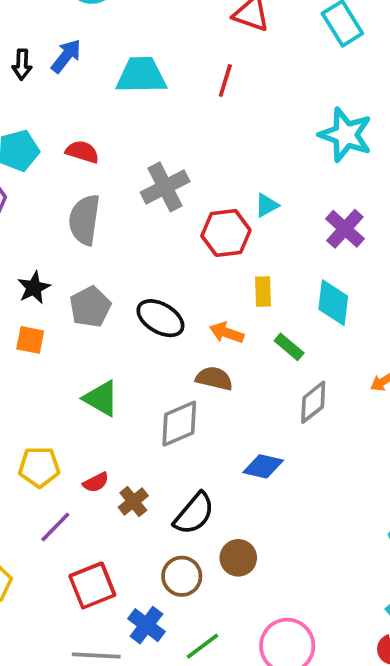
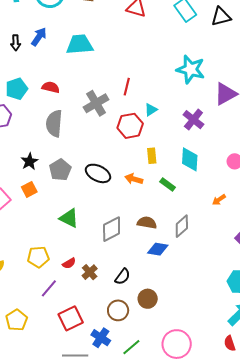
red line: (225, 81) -> (127, 87), moved
orange square: (30, 340) -> (29, 189), turned -35
brown semicircle: (214, 378) -> (147, 223), moved
gray diamond: (313, 402) -> (182, 226), moved
black semicircle: (194, 514) -> (123, 277), size x0.7

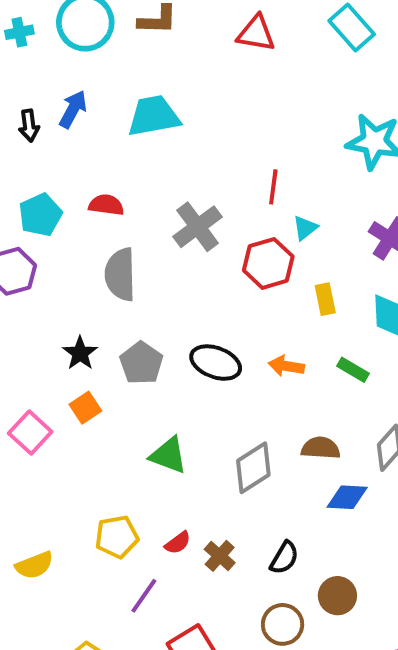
red line: (127, 87) -> (273, 187), moved
yellow rectangle: (152, 156) -> (325, 299), moved

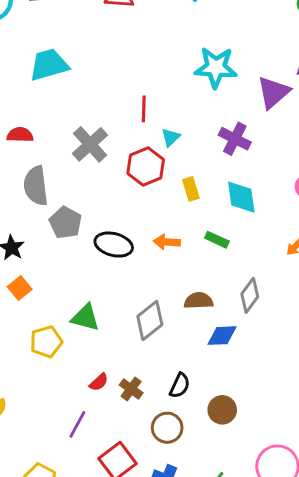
gray pentagon: (141, 363) -> (66, 223), moved
yellow pentagon: (117, 537) -> (46, 342), moved
brown circle: (283, 624) -> (167, 428), moved

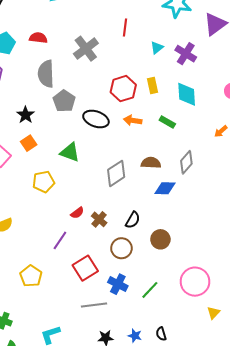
cyan triangle: (171, 137) -> (157, 48), moved
red hexagon: (146, 167) -> (123, 89), moved
green triangle: (85, 318) -> (70, 152), moved

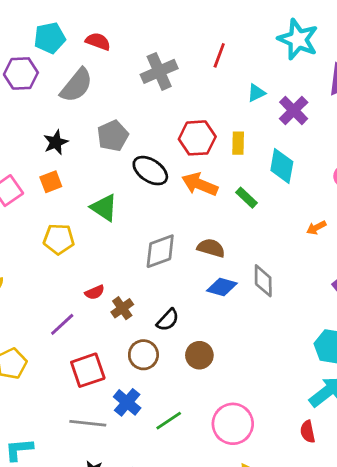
gray semicircle: (46, 74) -> (76, 85), moved, turned -152
orange arrow: (133, 120) -> (200, 184), size x1.4
gray diamond: (186, 162) -> (263, 281), moved, turned -55

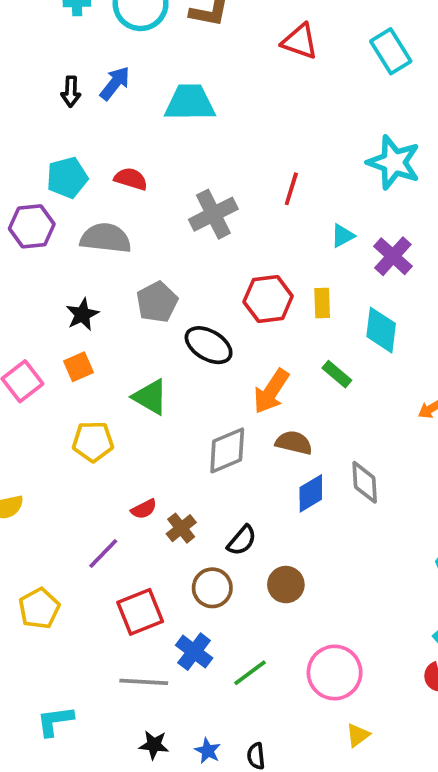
gray semicircle: (76, 85) -> (106, 238), turned -120
orange arrow: (200, 184) -> (271, 391), moved, turned -76
blue diamond: (222, 287) -> (311, 493), turned -44

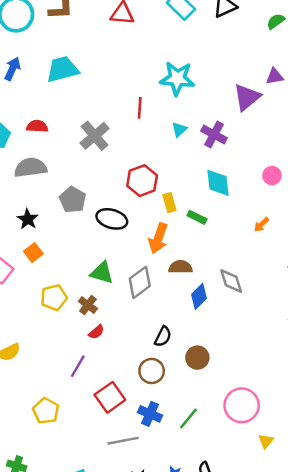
cyan star: (394, 162) -> (177, 78), moved
yellow rectangle: (322, 303) -> (169, 203), moved
green triangle: (150, 397) -> (102, 273), moved
brown cross: (181, 528) -> (88, 305), moved

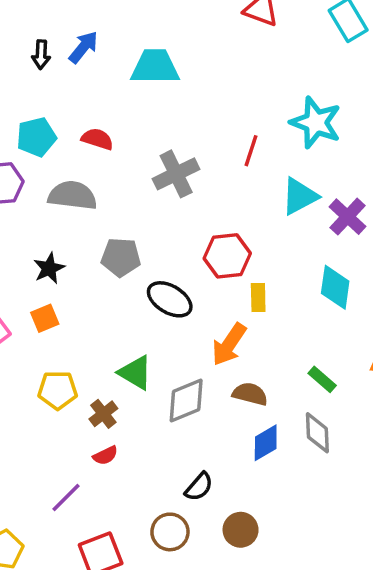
cyan triangle: (179, 129) -> (300, 196), size x1.6
gray pentagon: (73, 200) -> (121, 257), turned 30
green rectangle: (197, 217) -> (322, 379), moved

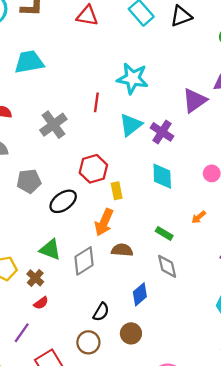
black ellipse: (170, 299) -> (63, 201), turned -56
blue diamond: (266, 443) -> (140, 294), moved

